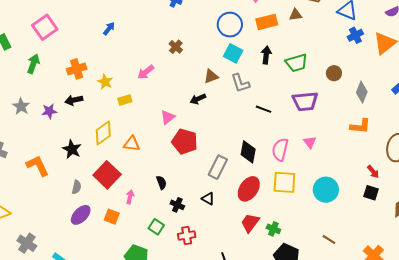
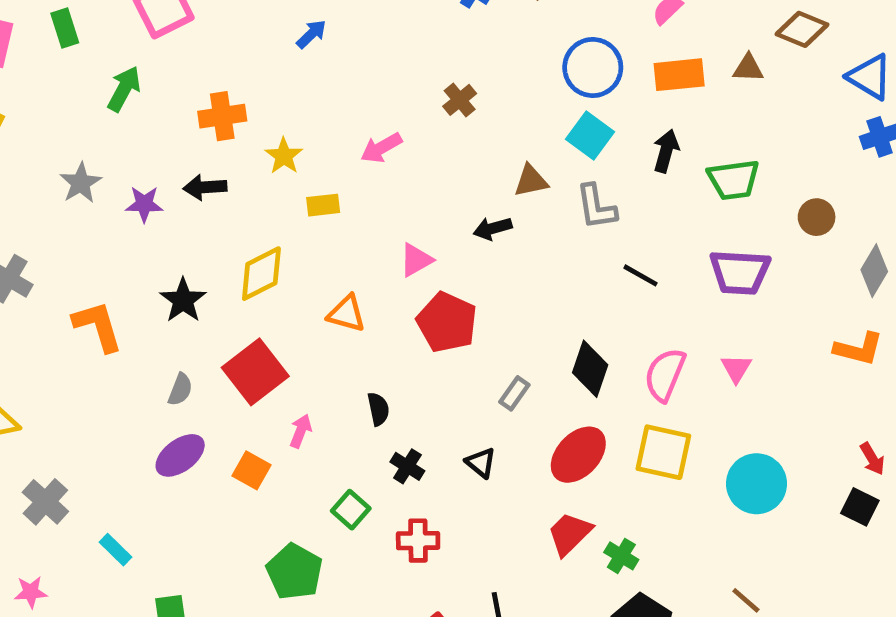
orange triangle: (132, 144) -> (347, 314), moved
gray rectangle: (218, 167) -> (514, 393), size x0.6

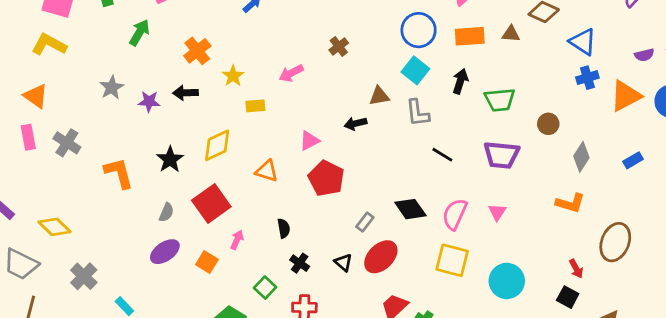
orange cross: (222, 116) -> (197, 51), turned -32
black diamond: (590, 369) -> (410, 209), turned -56
red ellipse: (578, 455) -> (381, 257), moved

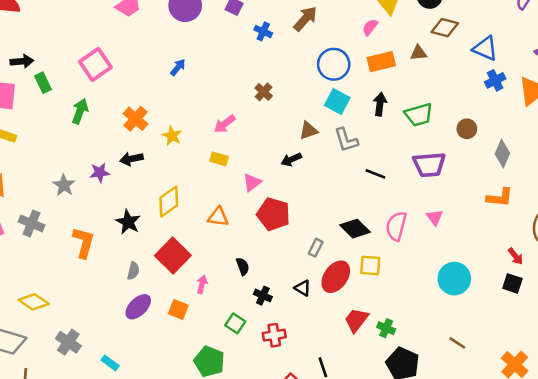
gray star: (112, 88) -> (64, 185), moved
yellow rectangle: (255, 106) -> (219, 159), moved, turned 30
orange L-shape: (119, 173) -> (84, 243), turned 40
yellow square: (452, 260) -> (370, 265), moved, size x0.7

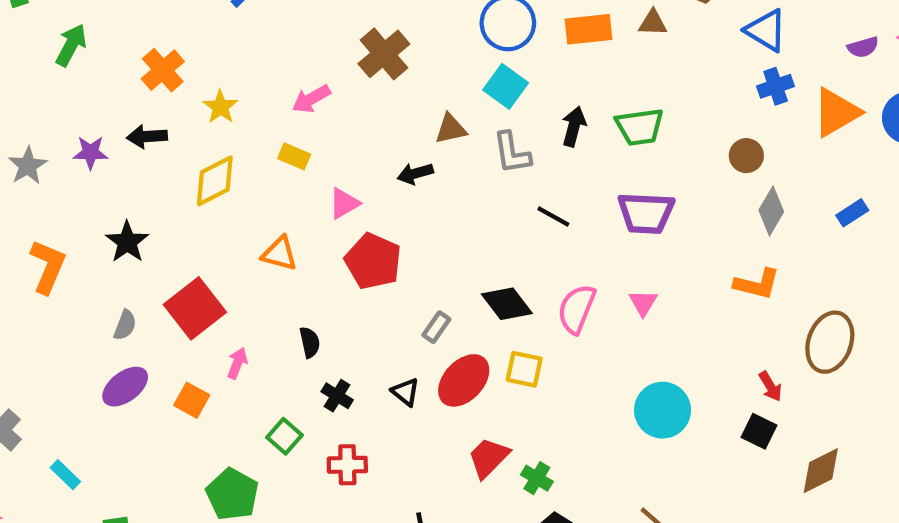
brown cross: (264, 92) -> (384, 54), size x1.6
black arrow: (380, 104) -> (574, 127), moved
brown circle: (467, 129) -> (746, 156), moved
yellow diamond: (169, 202) -> (215, 181), moved

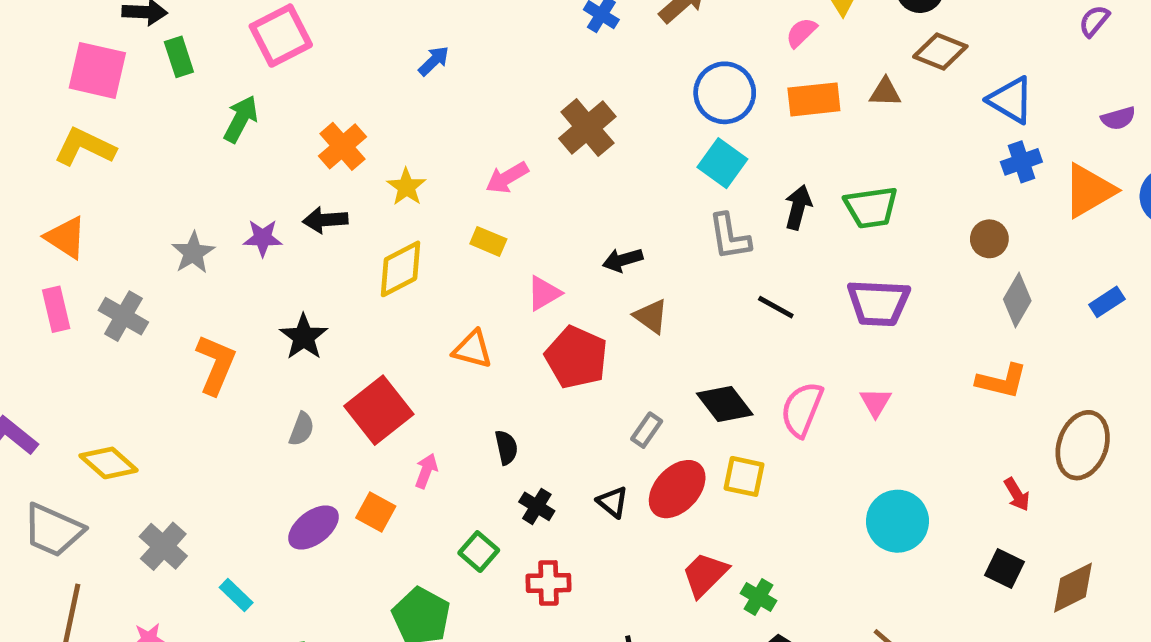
brown triangle: (451, 129) -> (651, 316), moved, turned 48
purple ellipse: (125, 387) -> (313, 527), moved
black square: (759, 431) -> (1004, 569), moved

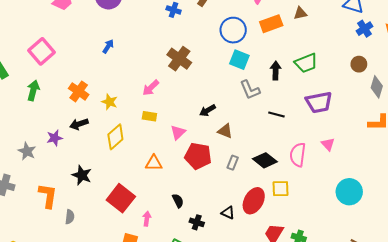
gray semicircle: (302, 429) -> (70, 217), moved
gray rectangle: (647, 430) -> (233, 163), moved

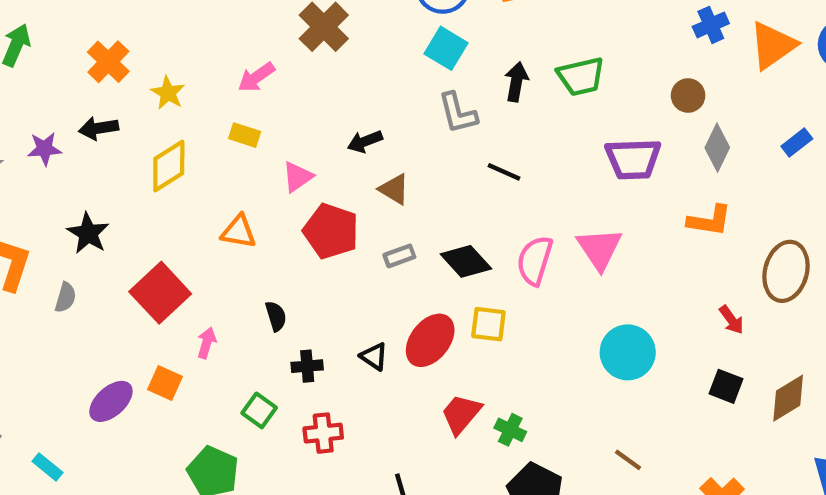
purple trapezoid: (319, 102) -> (633, 159), moved
pink triangle: (328, 144) -> (599, 249), size x1.6
gray rectangle: (233, 163) -> (399, 256), turned 40
gray semicircle: (70, 217) -> (65, 297), moved
black cross: (197, 222) -> (307, 366), turned -32

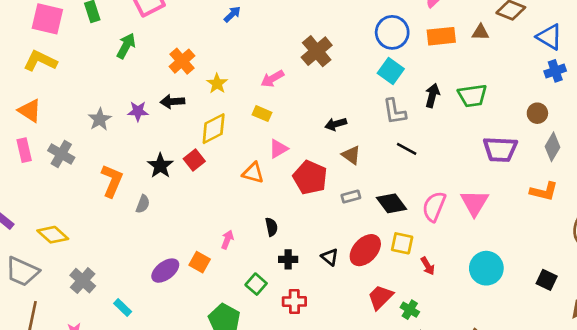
black line: (504, 172) -> (407, 149), moved
pink triangle: (298, 177) -> (278, 149), moved
red square: (160, 293) -> (194, 160), moved, size x0.6
red arrow: (731, 320) -> (428, 266), moved
black square: (726, 386) -> (547, 280), moved

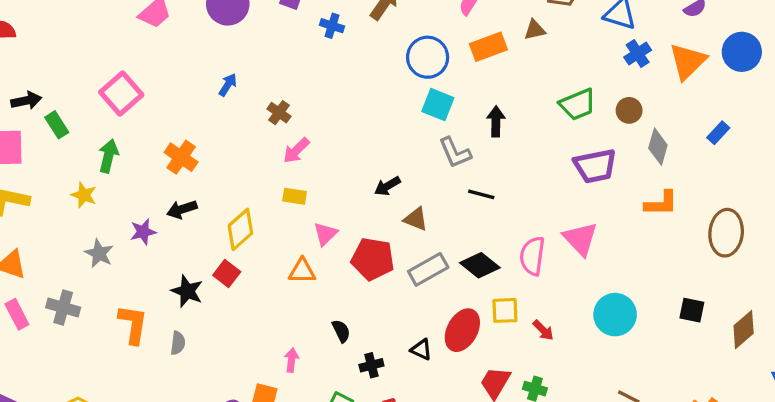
brown cross: (317, 51) -> (279, 113), moved, size x0.6
yellow star: (217, 83) -> (84, 195), moved
green trapezoid: (472, 96) -> (578, 104), moved
gray rectangle: (351, 196) -> (428, 269), size x1.6

